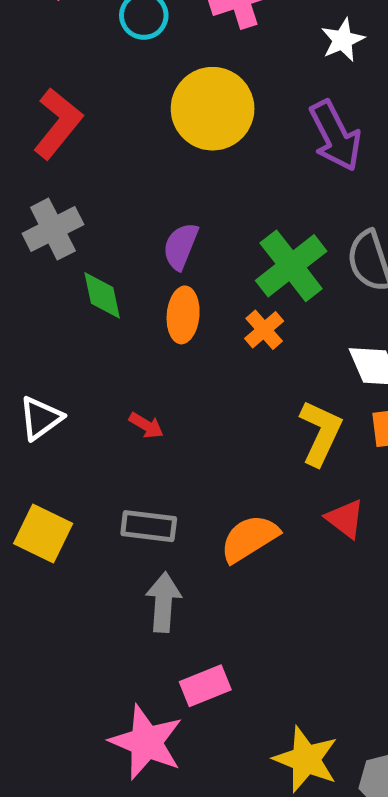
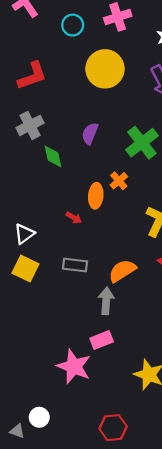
red L-shape: (58, 123) -> (32, 76), turned 32
orange ellipse: (183, 315) -> (96, 196), moved
orange cross: (264, 330) -> (119, 181), moved
white triangle: (41, 418) -> (24, 234), moved
gray arrow: (163, 602) -> (106, 301), moved

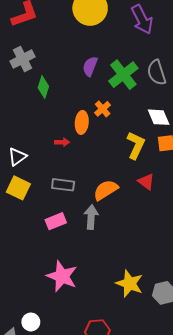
purple semicircle: (90, 133) -> (90, 66), moved
green diamond: (53, 157) -> (43, 87), turned 30
red arrow: (74, 218) -> (62, 142), turned -32
pink rectangle: (102, 340) -> (56, 221), moved

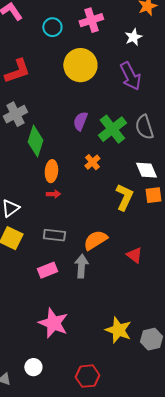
green diamond: (43, 87) -> (35, 141), size x1.4
orange ellipse: (82, 122) -> (51, 171), moved
red triangle: (146, 182) -> (134, 255), moved
white circle: (31, 322) -> (33, 367), moved

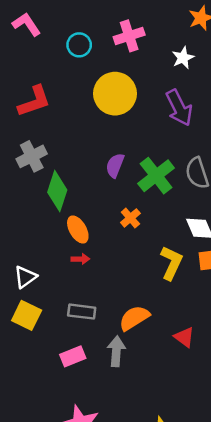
orange ellipse: (51, 171) -> (78, 230), turned -35

